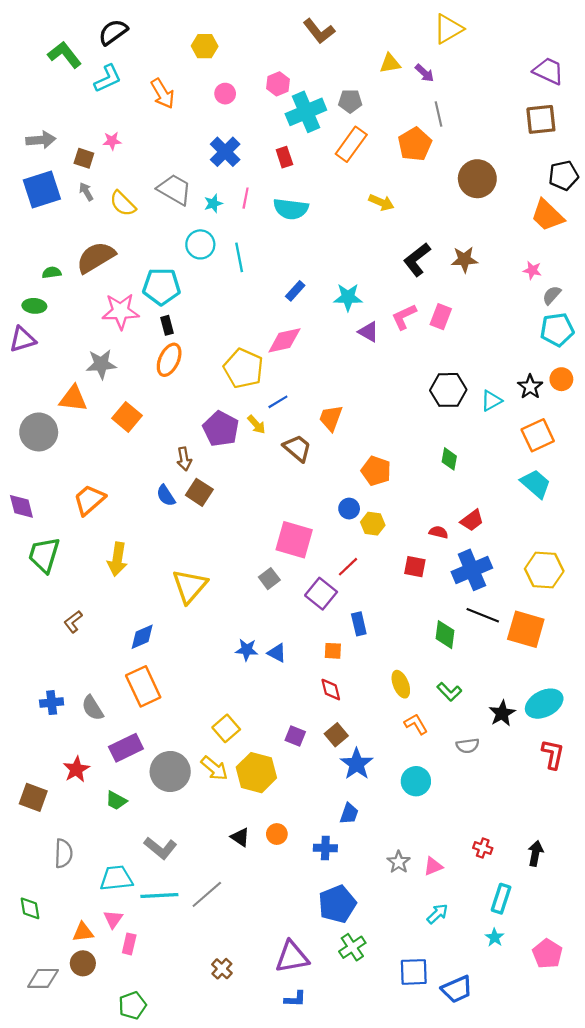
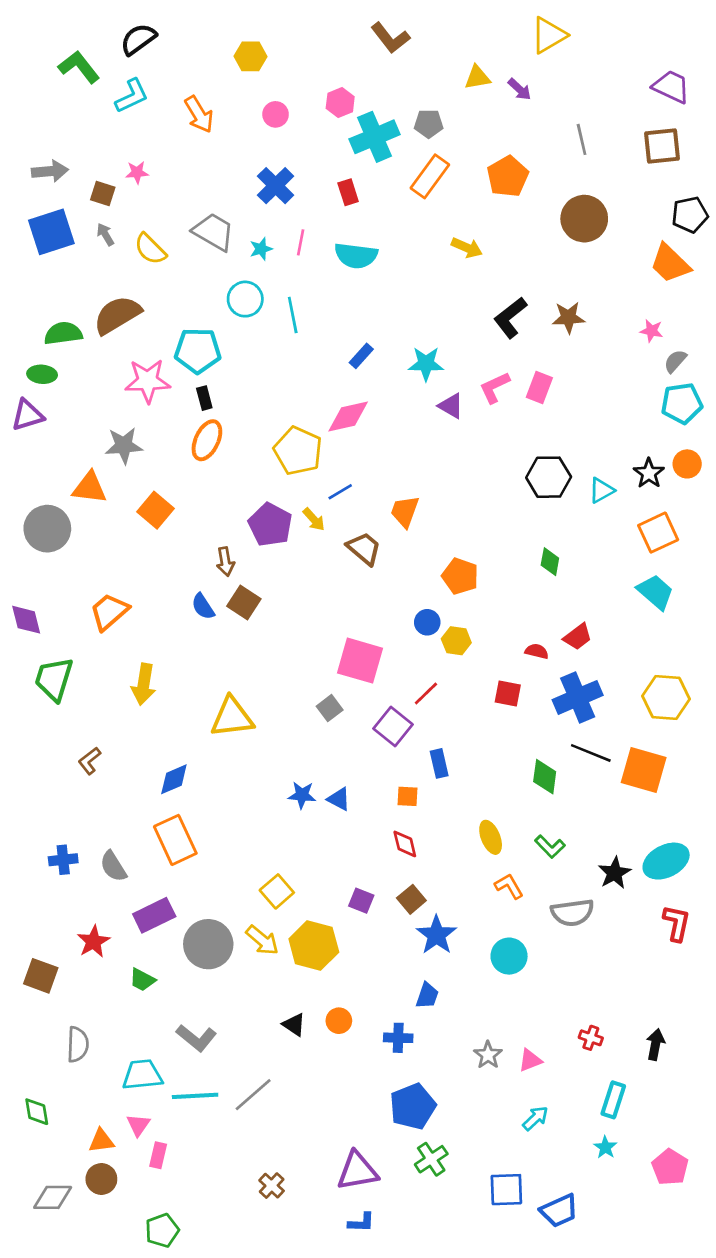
gray line: (439, 114) -> (582, 139), moved
green semicircle: (52, 272) -> (63, 333), size x1.6
yellow triangle: (190, 586) -> (232, 717), turned 42
gray semicircle: (468, 746) -> (572, 913), size x1.5

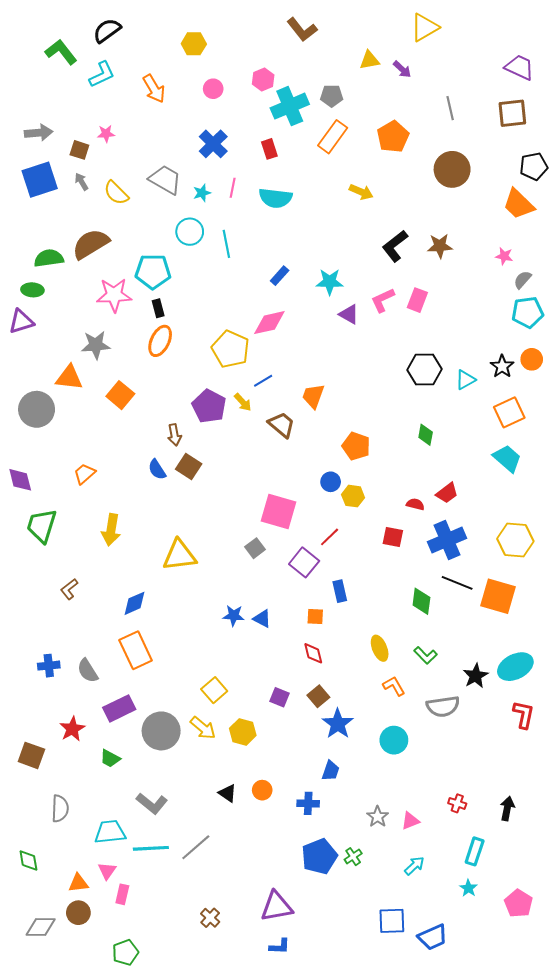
orange trapezoid: (109, 612) -> (85, 474), size x0.7
yellow hexagon: (314, 945) -> (243, 732), size x0.7
green cross: (431, 1159) -> (353, 857), moved, size x0.7

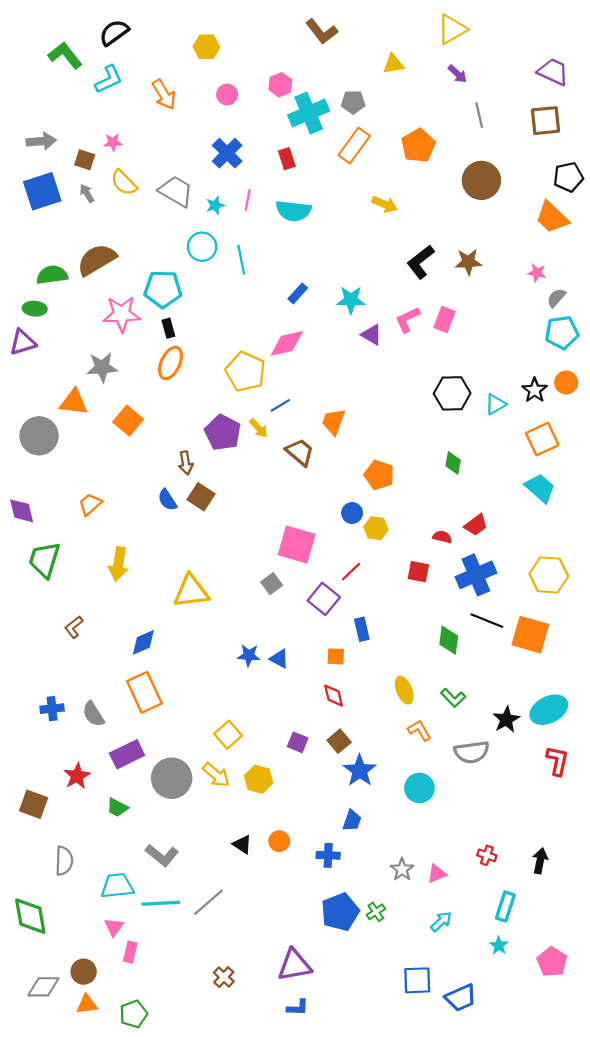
purple arrow: (402, 69) -> (457, 74), moved
yellow semicircle: (116, 193) -> (124, 183), moved
green diamond: (28, 861) -> (30, 916), size x1.6
orange triangle: (78, 883) -> (87, 1004), moved

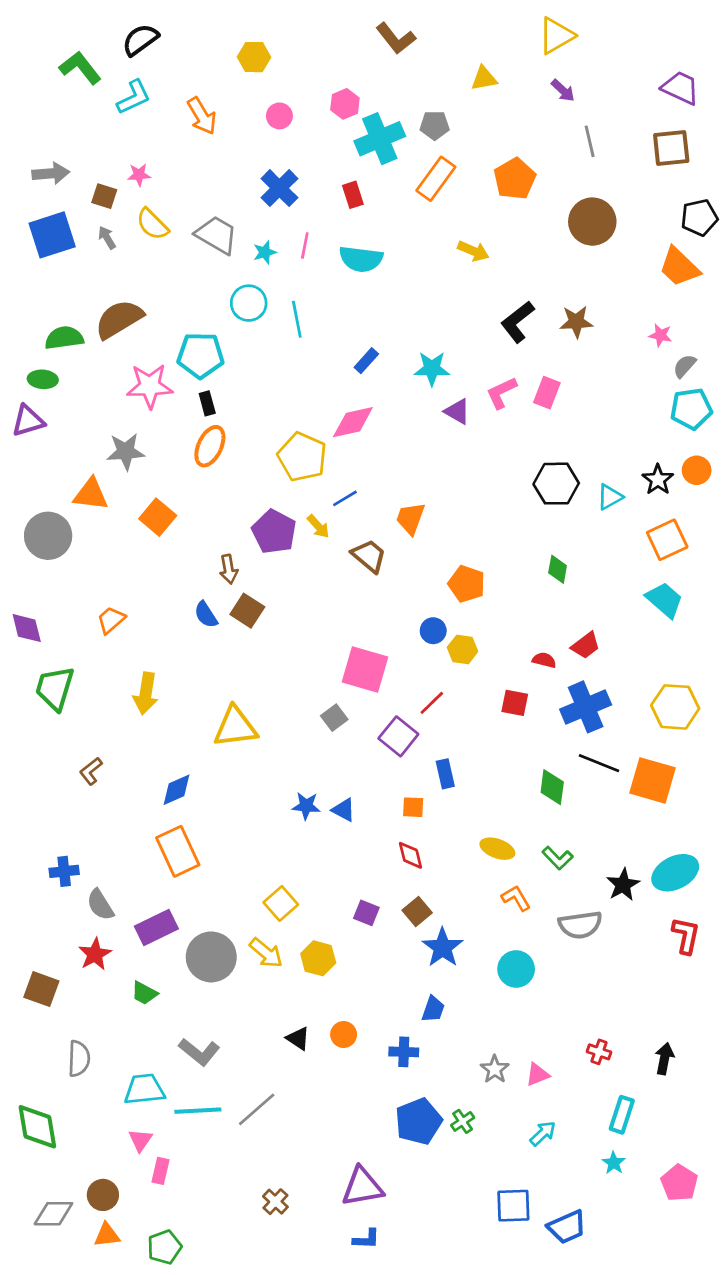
yellow ellipse: (404, 690) -> (497, 849), turned -48
gray semicircle: (93, 714) -> (100, 905), moved

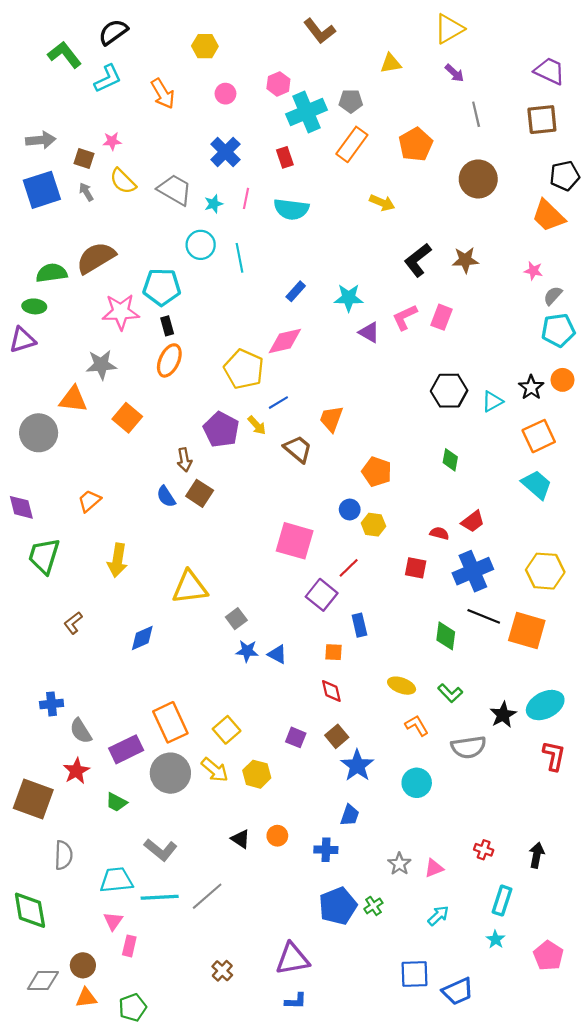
gray square: (334, 718) -> (236, 619), moved
orange rectangle: (178, 851) -> (170, 722), moved
brown square: (41, 989) -> (33, 799), size x1.4

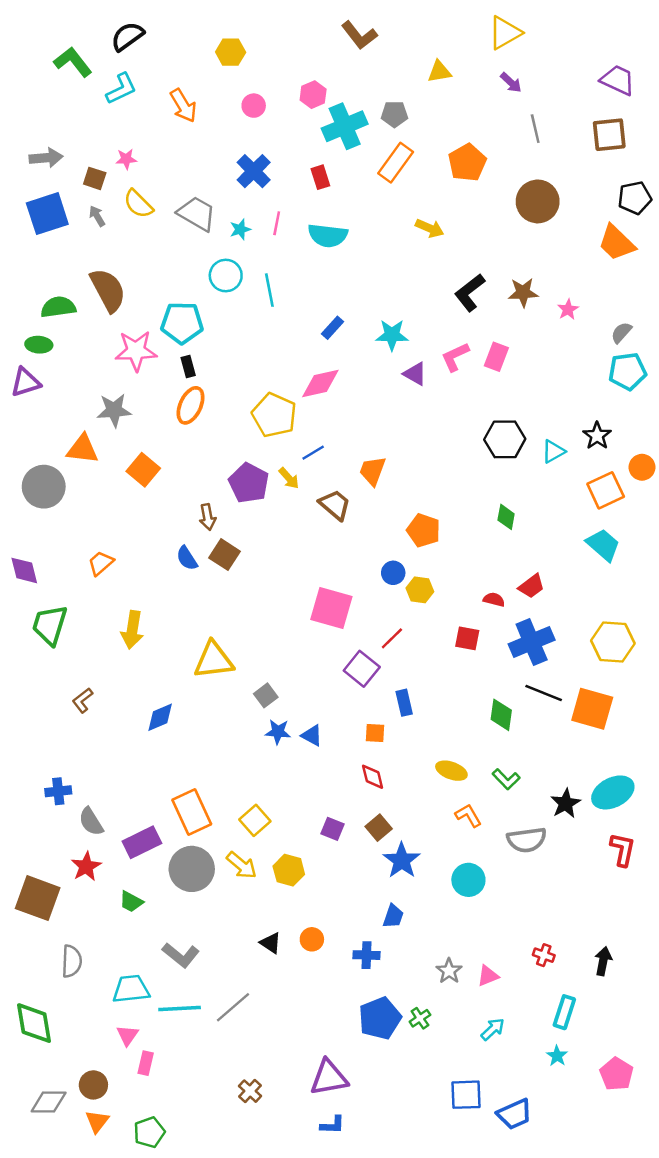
brown semicircle: (96, 258) -> (108, 290), turned 93
pink star: (533, 271) -> (568, 309), moved, turned 30
orange circle: (562, 380) -> (642, 467), moved
orange triangle: (86, 998) -> (97, 1121), turned -45

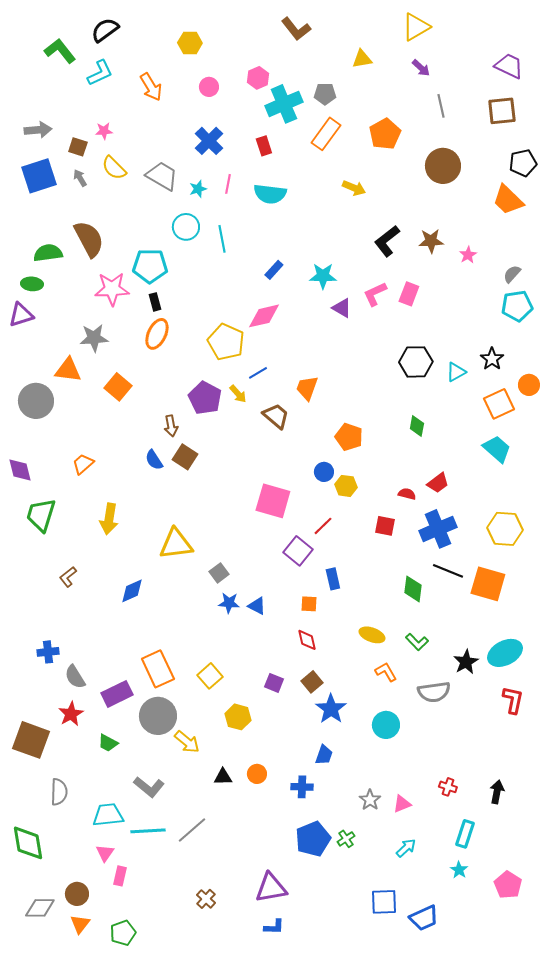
yellow arrow: (242, 865) -> (187, 742), moved
black triangle: (271, 943) -> (223, 777), turned -36

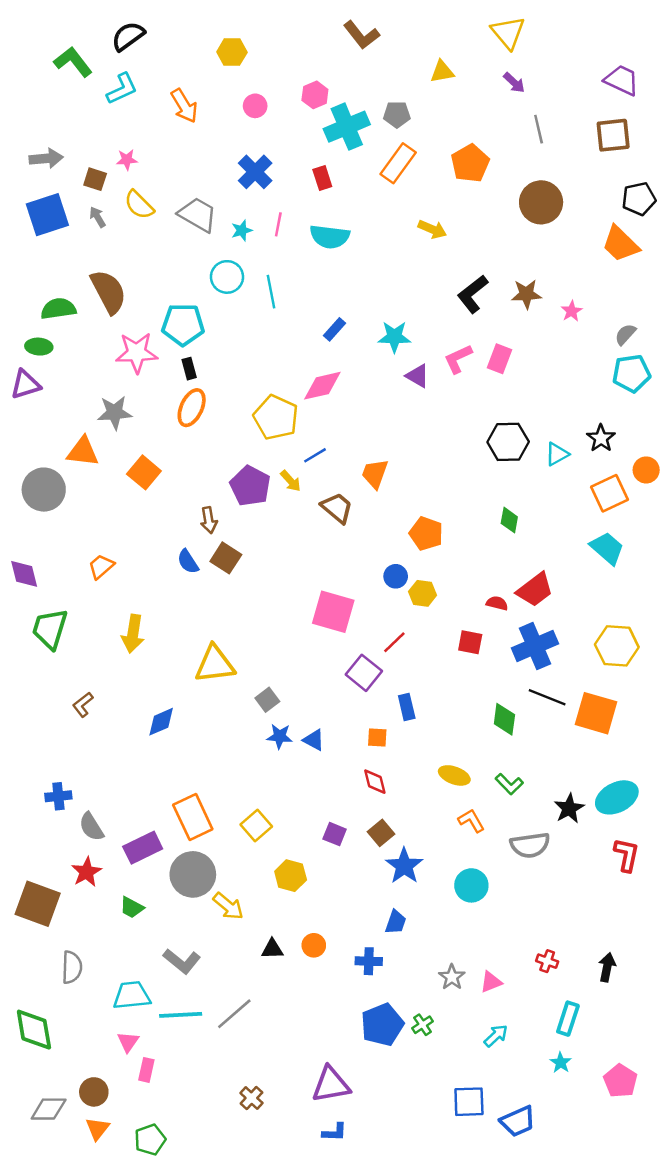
yellow triangle: (416, 27) -> (508, 33), turned -40
red trapezoid: (438, 483) -> (535, 590), size x1.4

